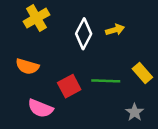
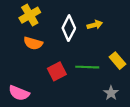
orange semicircle: (27, 66) -> (33, 43), moved
pink semicircle: (40, 108) -> (19, 93), moved

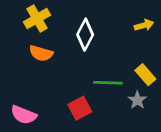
yellow arrow: (95, 25) -> (144, 25), moved
red square: (57, 71) -> (80, 108), moved
gray star: (111, 93) -> (137, 100), moved

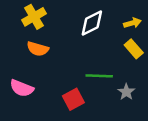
white diamond: (85, 35) -> (92, 23), moved, turned 36
yellow rectangle: (145, 75) -> (134, 49), moved
pink semicircle: (24, 115) -> (22, 88), moved

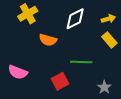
orange semicircle: (38, 49) -> (48, 40), moved
gray star: (126, 92) -> (104, 87), moved

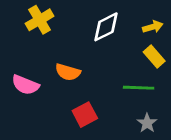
orange semicircle: (48, 40) -> (68, 72), moved
green line: (81, 62) -> (139, 88), moved
pink semicircle: (18, 72) -> (25, 85), moved

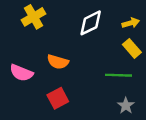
red square: (85, 115) -> (58, 98), moved

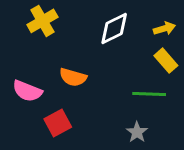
red square: (58, 98) -> (58, 123), moved
gray star: (126, 106) -> (137, 132), moved

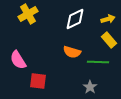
orange semicircle: (73, 77) -> (72, 52), moved
pink semicircle: (27, 91) -> (18, 60), turned 36
red square: (58, 123) -> (38, 81), turned 36

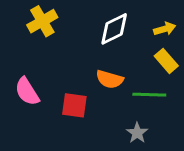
red square: (38, 81) -> (74, 105), moved

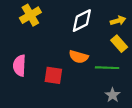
pink semicircle: (27, 92) -> (19, 65), turned 35
gray star: (137, 133) -> (113, 95), moved

